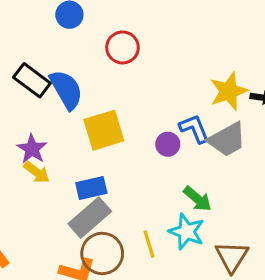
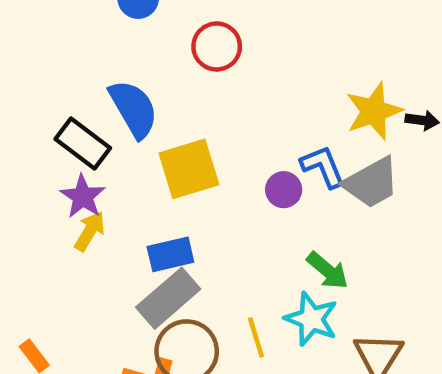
black rectangle: (32, 80) -> (83, 143), moved
yellow arrow: (37, 172) -> (90, 231), turned -96

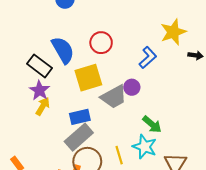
red circle: (217, 46) -> (101, 43), moved
yellow star: (374, 111) -> (173, 32), moved
blue L-shape: (323, 167) -> (148, 57), moved, turned 70
gray trapezoid: (371, 183) -> (114, 97), moved

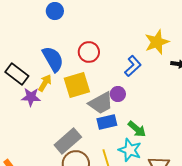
black rectangle: (39, 66) -> (17, 74), moved
purple star: (39, 90) -> (31, 97), turned -30
yellow arrow: (43, 106) -> (45, 83), moved
blue rectangle: (80, 117) -> (107, 122), moved

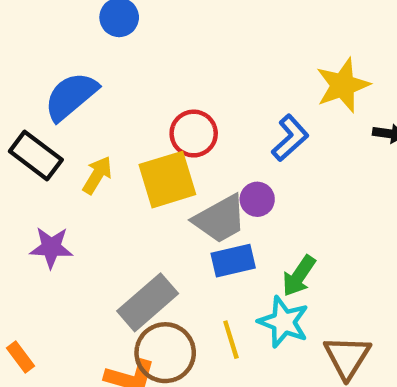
red circle: (89, 52) -> (194, 134), moved
blue semicircle: (53, 59) -> (71, 96), moved, turned -100
purple star: (31, 97) -> (51, 247), moved
green arrow: (137, 129) -> (299, 276), turned 84

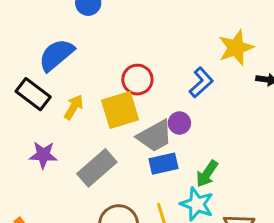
gray rectangle: (148, 302) -> (97, 168), moved

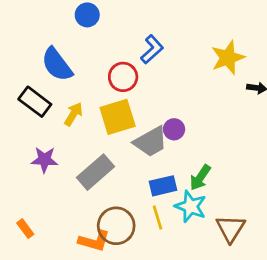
blue semicircle: (56, 55) -> (57, 65), turned -87
red circle: (137, 80) -> (123, 77), moved
blue L-shape: (201, 82) -> (152, 49), moved
blue rectangle: (164, 164) -> (163, 186), moved

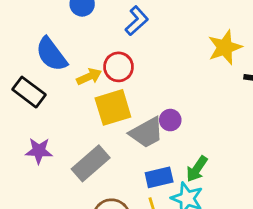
blue L-shape: (152, 49) -> (137, 21), moved
yellow arrow: (73, 114) -> (89, 77), moved, turned 35

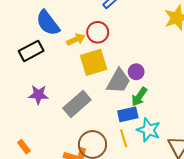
black rectangle: (29, 92) -> (31, 51), turned -65
gray trapezoid: (146, 133) -> (118, 81), turned -32
green arrow: (197, 169) -> (139, 97), moved

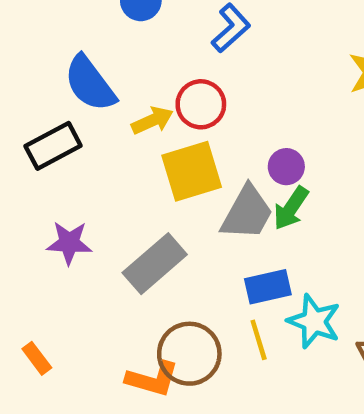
purple circle: (136, 72) -> (286, 167), moved
green arrow: (139, 97) -> (291, 208), moved

